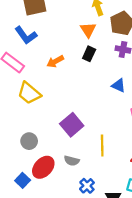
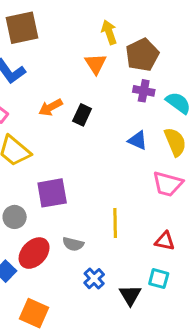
black rectangle: (89, 54) -> (82, 115), moved
purple square: (72, 125) -> (52, 193), moved, turned 30

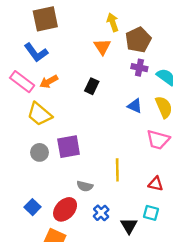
orange arrow: (51, 107) -> (49, 82), moved
gray circle: (15, 217) -> (40, 152), moved
red ellipse: (34, 253) -> (65, 209), moved

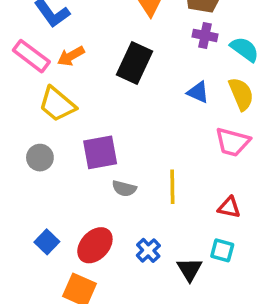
black rectangle: (92, 86) -> (135, 63), size x1.6
gray circle: (40, 152) -> (40, 158), moved
gray semicircle: (85, 186) -> (124, 189), moved

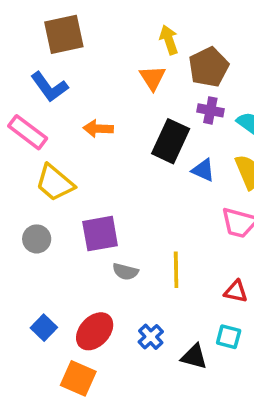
orange arrow: (71, 56) -> (98, 129), moved, turned 32
black rectangle: (135, 63) -> (171, 141), moved
black triangle: (190, 269) -> (194, 357), turned -44

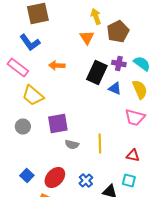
purple cross: (210, 110) -> (119, 64), moved

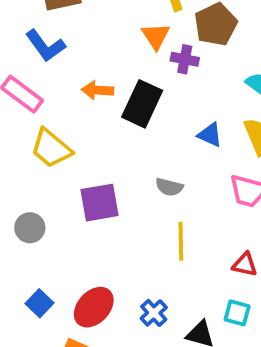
purple cross: (119, 64) -> (185, 59), moved
black rectangle: (97, 72) -> (142, 104), moved
gray circle: (23, 126) -> (30, 228), moved
gray semicircle: (72, 144) -> (169, 187), moved

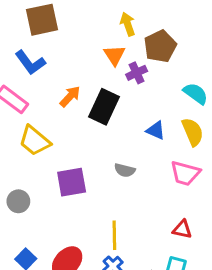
purple cross: (185, 59) -> (137, 73), turned -36
orange arrow: (98, 90) -> (70, 96), turned 130
yellow line: (181, 241) -> (114, 235), moved

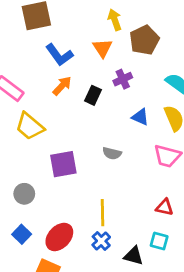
blue L-shape: (30, 62) -> (59, 55), moved
purple cross: (137, 73) -> (123, 79), moved
black rectangle: (104, 107) -> (93, 95), size x0.6
gray circle: (18, 201) -> (24, 194), moved

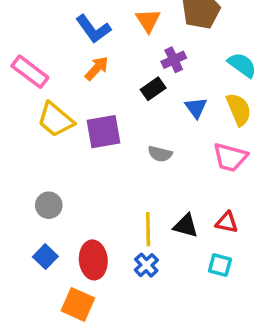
black rectangle: (93, 95) -> (153, 89), moved, turned 30
blue triangle: (140, 117) -> (196, 108), turned 30
purple square: (63, 164) -> (104, 132), moved
red ellipse: (59, 237) -> (93, 260), turned -48
black triangle: (134, 256) -> (186, 226), moved

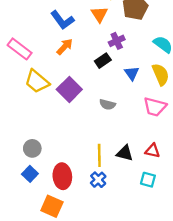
purple square: (104, 132) -> (69, 89), turned -35
gray circle: (49, 205) -> (32, 148), moved

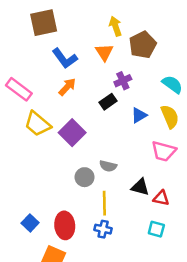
blue triangle: (132, 73) -> (139, 115), turned 35
gray semicircle: (107, 104) -> (108, 166), moved
gray circle: (32, 148) -> (85, 177), moved
black triangle: (125, 153) -> (140, 187), moved
blue cross: (98, 180) -> (103, 229), turned -35

